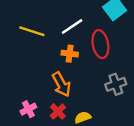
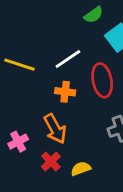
pink cross: (28, 109) -> (18, 142), moved

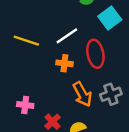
orange arrow: (55, 129) -> (82, 94), moved
pink cross: (18, 142) -> (25, 105), turned 35

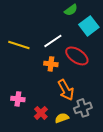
red ellipse: (95, 54) -> (77, 56), turned -45
gray cross: (111, 94) -> (83, 108), moved

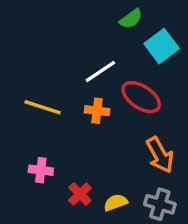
yellow line: (19, 45) -> (43, 107), moved
orange arrow: (66, 90) -> (160, 155), moved
gray cross: (83, 108) -> (160, 204), moved, turned 36

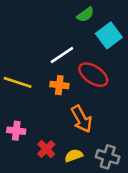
orange arrow: (160, 155) -> (82, 119), moved

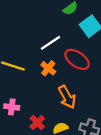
orange cross: (59, 85) -> (48, 68), turned 32

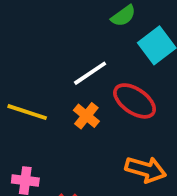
orange arrow: (67, 97) -> (146, 169), moved, turned -45

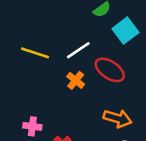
yellow line: (27, 112) -> (35, 53), moved

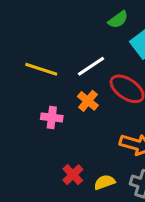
pink cross: (32, 126) -> (52, 117), moved

